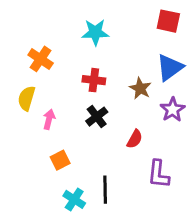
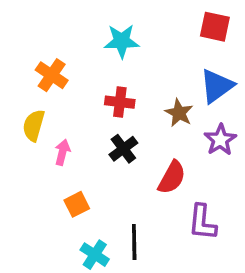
red semicircle: (135, 139) -> (172, 177), size x1.4

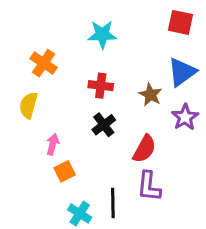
pink arrow: (62, 152) -> (53, 144), moved
purple L-shape: (202, 222) -> (149, 186), moved

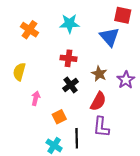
orange cross: (44, 63) -> (30, 30), moved
blue triangle: (182, 72) -> (109, 37), moved, turned -35
brown star: (150, 95) -> (99, 74), moved
orange square: (65, 171) -> (59, 117), moved

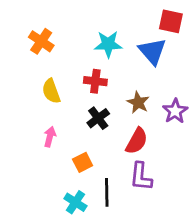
cyan star: (69, 24) -> (108, 44), moved
yellow semicircle: (19, 72) -> (51, 91), moved, turned -36

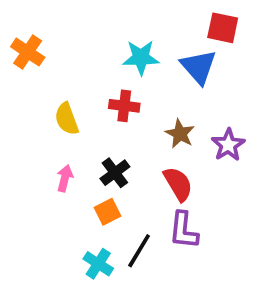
orange cross: (41, 41) -> (28, 52), moved
black cross: (98, 118) -> (115, 173), moved
red semicircle: (137, 141) -> (178, 184), turned -60
black line: (107, 192) -> (139, 251), turned 32

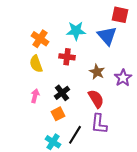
orange cross: (28, 52) -> (40, 39), moved

